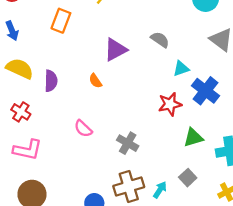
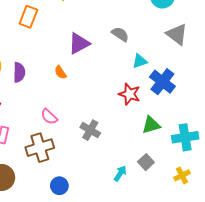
red star: (170, 104) -> (129, 94), turned 30
brown cross: (129, 186) -> (40, 148), moved

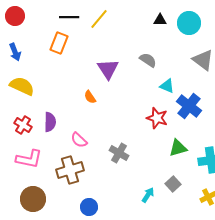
purple triangle: (79, 44) -> (108, 69), turned -35
cyan triangle: (140, 61) -> (167, 86), turned 42
purple semicircle: (19, 72) -> (50, 122), moved

